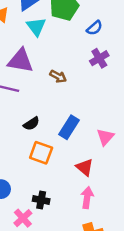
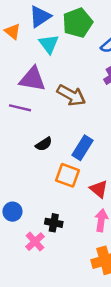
brown arrow: (58, 76) -> (71, 95), size x1.6
orange square: (41, 153) -> (68, 175), moved

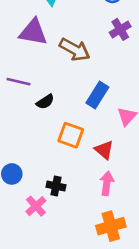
purple line: (20, 108) -> (18, 82), moved
blue rectangle: (83, 148) -> (97, 95), moved

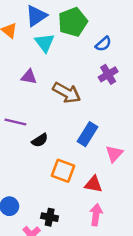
purple triangle: (33, 32) -> (29, 77), size x0.6
red triangle: (104, 150) -> (94, 184), turned -30

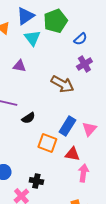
brown arrow: (67, 93) -> (62, 84), moved
blue rectangle: (87, 134) -> (67, 126), moved
pink arrow: (96, 215) -> (83, 173), moved

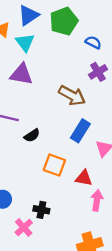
cyan triangle: (32, 38) -> (25, 42), moved
blue semicircle: (80, 39) -> (93, 42), turned -112
purple triangle: (19, 66) -> (21, 74), size x1.5
blue rectangle: (67, 126) -> (80, 131), moved

